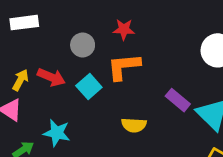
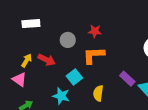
cyan square: (89, 87) -> (74, 77), moved
yellow semicircle: (134, 125) -> (98, 93), turned 91
cyan star: (57, 133) -> (61, 96), moved

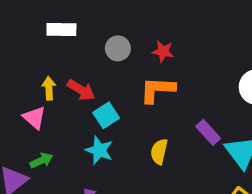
gray circle: (68, 40) -> (118, 48), moved
yellow arrow: (27, 61) -> (49, 88), turned -40
cyan square: (74, 77) -> (106, 115), moved

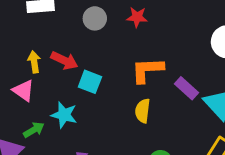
orange L-shape: (157, 90) -> (147, 70), moved
cyan square: (106, 115) -> (90, 82), turned -30
cyan star: (99, 150) -> (64, 115), moved

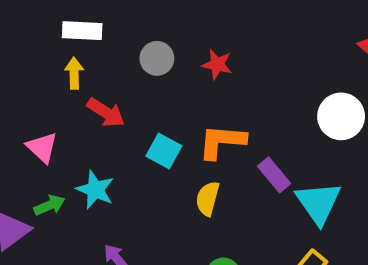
yellow arrow: (34, 62) -> (74, 73), moved
cyan square: (90, 82) -> (164, 151), moved

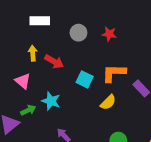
yellow arrow: (74, 73) -> (33, 53), moved
yellow semicircle: (208, 199) -> (108, 102), turned -147

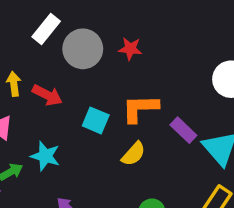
white rectangle: (40, 21) -> (46, 29), moved, turned -48
gray circle: (78, 33) -> (83, 49), size x1.5

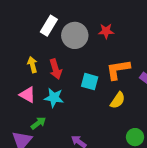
red arrow: (47, 95) -> (56, 69), turned 54
cyan star: (45, 156) -> (54, 98), moved

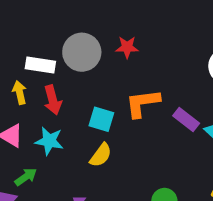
white rectangle: (49, 26) -> (40, 65), moved, turned 66
yellow semicircle: (118, 100) -> (101, 155), moved

